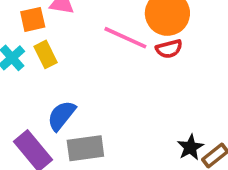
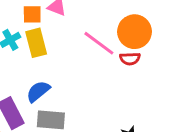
yellow rectangle: (46, 54) -> (36, 43), size x1.4

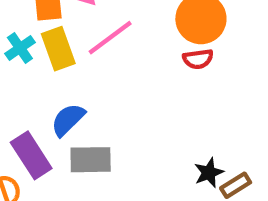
pink line: (99, 43) -> (110, 38), moved, turned -68

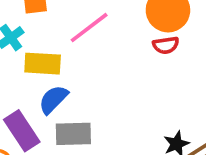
yellow rectangle: (58, 49) -> (43, 64), moved, turned -66

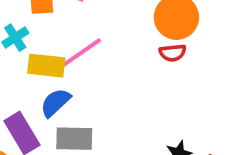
pink line: (89, 28) -> (82, 52), moved

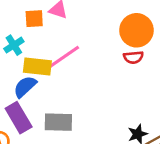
blue semicircle: (55, 103) -> (25, 87), moved

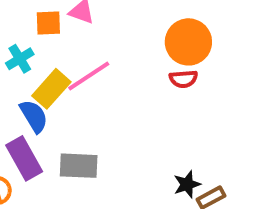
yellow rectangle: (37, 66) -> (51, 89), turned -56
blue semicircle: (25, 87) -> (34, 116), turned 100

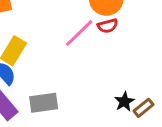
pink line: (89, 76) -> (79, 33), moved

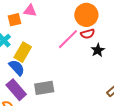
black star: (124, 102) -> (98, 50), moved

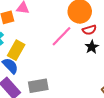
red semicircle: (88, 34) -> (89, 30), moved

